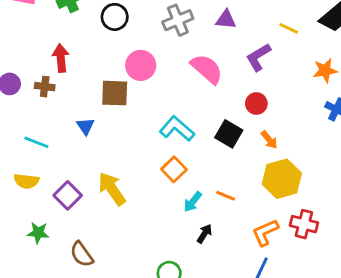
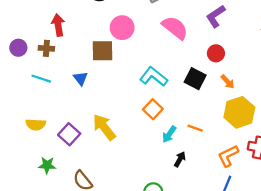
cyan line: (36, 142) -> (41, 79), moved

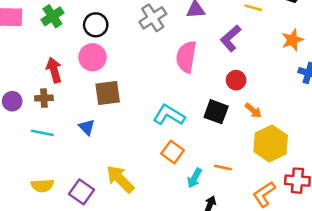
pink circle: (122, 28) -> (93, 57), moved
pink semicircle: (175, 28) -> (186, 57), turned -112

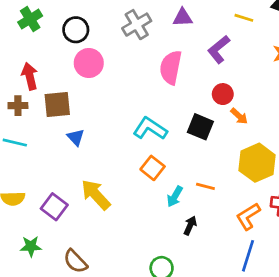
pink circle: (93, 57) -> (89, 63), moved
brown square: (108, 93) -> (57, 104), moved
orange arrow: (253, 111) -> (239, 116), moved
blue triangle: (87, 127) -> (76, 137), moved

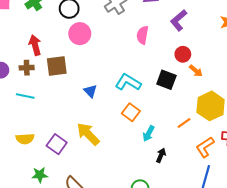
pink semicircle: (171, 67) -> (142, 35), size x0.7
blue triangle: (76, 137) -> (90, 91), moved
orange line: (205, 186) -> (184, 123), moved, turned -48

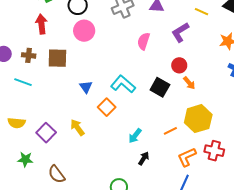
red arrow: (35, 45) -> (41, 24), moved
orange square: (131, 112) -> (107, 107), moved
yellow arrow: (88, 134) -> (77, 127), size x0.7

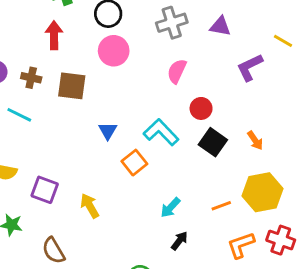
pink semicircle: (144, 41) -> (177, 71), moved
red circle: (179, 65) -> (201, 108), moved
yellow arrow: (77, 127) -> (90, 206), moved
purple square: (46, 133) -> (45, 190), turned -30

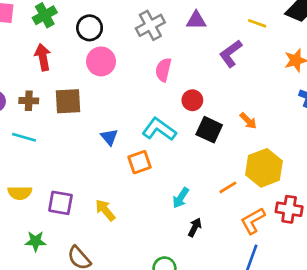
orange square: (134, 163) -> (139, 162), turned 30

